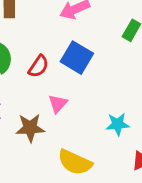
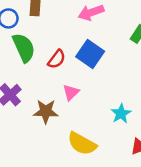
cyan star: (118, 124) -> (121, 114), turned -30

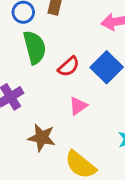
brown star: (46, 111) -> (42, 138), moved

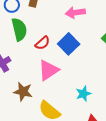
pink triangle: (78, 106) -> (48, 70), size x1.6

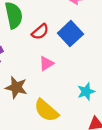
pink triangle: (48, 70) -> (46, 63), size x0.6

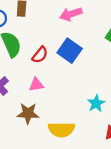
pink triangle: (46, 63) -> (36, 85), moved, turned 35
yellow semicircle: (46, 110) -> (61, 130), turned -30

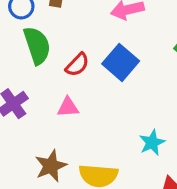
brown star: (28, 113) -> (51, 166), moved, turned -30

